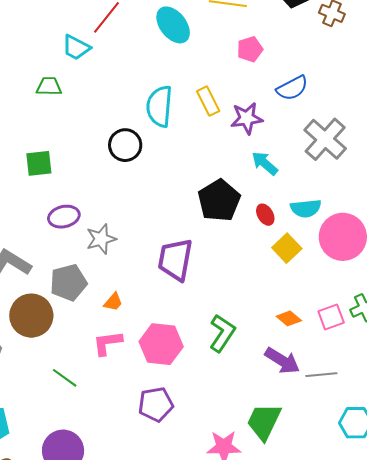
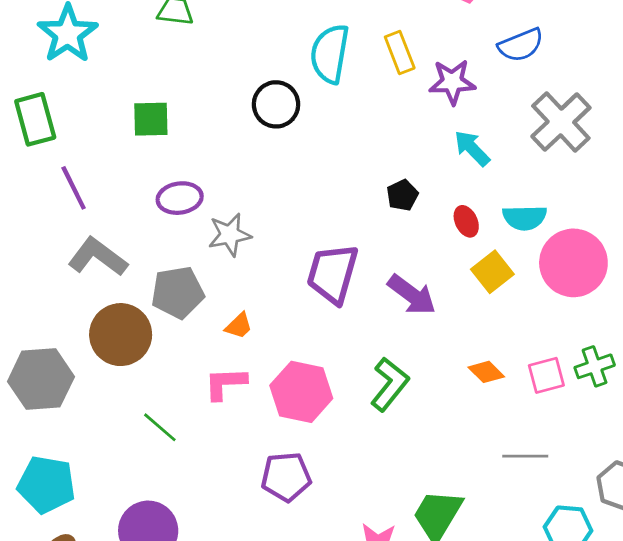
black pentagon: (219, 200) -> (402, 195), size x0.5
purple arrow: (282, 361) -> (412, 295), moved

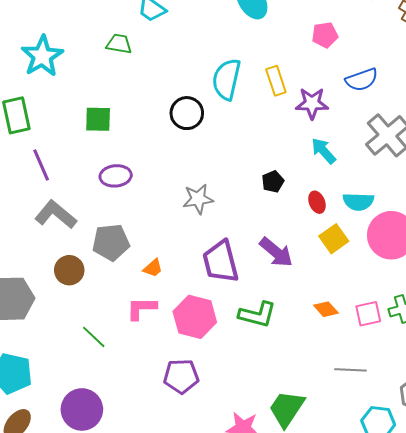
gray star: (230, 235) -> (198, 199), moved
purple trapezoid: (333, 274) -> (221, 262), moved, turned -33
brown circle: (121, 335) -> (69, 270), size x0.7
green L-shape: (390, 384) -> (257, 315), turned 63

